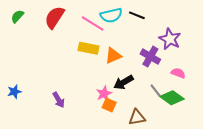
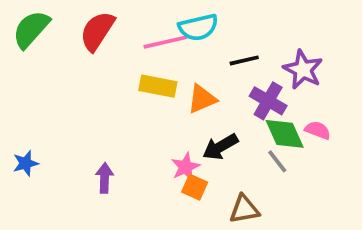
black line: (137, 15) -> (244, 60), moved, turned -35
green semicircle: (17, 16) -> (31, 29), size x1.6
pink line: (93, 24) -> (165, 42), turned -45
green diamond: (172, 98) -> (285, 134), moved, turned 30
purple arrow: (59, 100) -> (105, 178), turned -147

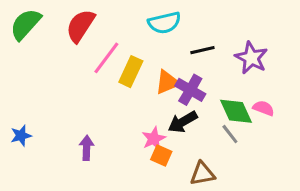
pink line: (165, 42) -> (106, 58), moved, turned -40
yellow rectangle: (158, 86) -> (131, 72), turned -76
purple cross: (268, 101) -> (190, 90), moved

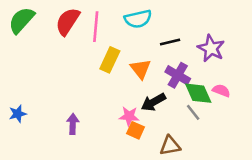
pink line: (106, 58) -> (96, 27), moved, turned -32
orange triangle: (167, 82) -> (141, 69), turned -45
purple cross: (190, 90) -> (178, 75), moved
pink star: (154, 139) -> (129, 116), turned 30

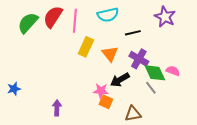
green semicircle: (22, 20) -> (28, 23), moved
purple star: (211, 48) -> (165, 17), moved
purple arrow: (73, 124) -> (57, 108), moved

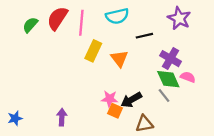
green semicircle: (28, 23) -> (30, 25), size x0.7
purple cross: (139, 59) -> (170, 59), moved
black arrow: (120, 80) -> (131, 100), moved
blue star: (14, 89) -> (15, 118), moved

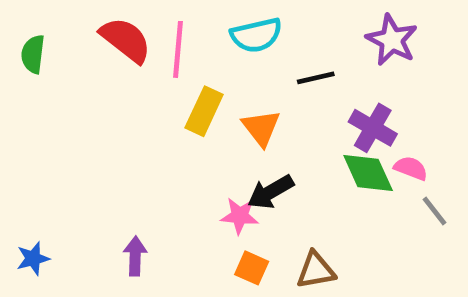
red semicircle: (57, 18) -> (126, 40), turned 95
green semicircle: (30, 25) -> (33, 54), moved, turned -35
gray line: (164, 95) -> (435, 211), moved
black arrow: (131, 100) -> (271, 192), moved
orange square: (115, 111) -> (252, 268), moved

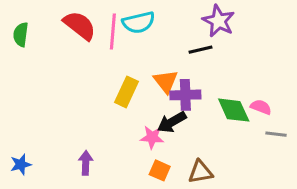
cyan semicircle: (256, 35) -> (139, 22), moved
purple star: (392, 40) -> (219, 21), moved
yellow rectangle: (204, 111) -> (126, 92), moved
purple cross: (373, 128) -> (185, 95), moved, turned -32
gray line: (435, 211) -> (276, 134), turned -45

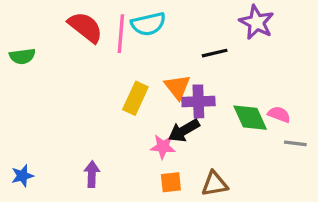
purple star: (219, 21) -> (257, 22), moved
green semicircle: (21, 35) -> (22, 56), moved, turned -105
orange square: (160, 170) -> (171, 182), turned -30

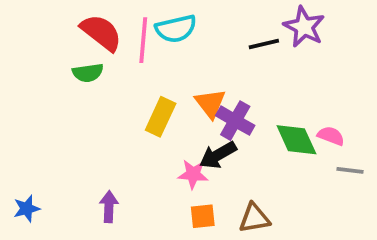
black line: (215, 53) -> (264, 44), moved
green semicircle: (22, 56) -> (88, 73), moved
purple cross: (198, 101) -> (235, 121), turned 32

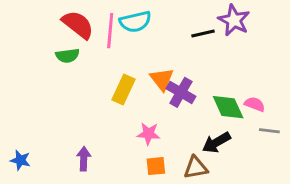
black arrow: (218, 155) -> (216, 143), moved
blue star: (27, 209) -> (20, 160), turned 30

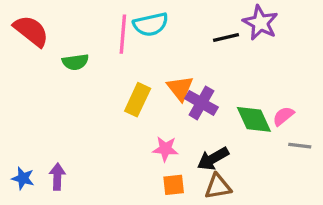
red semicircle: (78, 25) -> (31, 31), moved
pink semicircle: (255, 104) -> (283, 116), turned -60
black arrow: (216, 143) -> (213, 159), moved
purple arrow: (84, 159) -> (57, 177), moved

